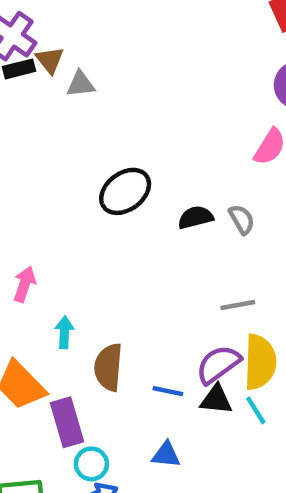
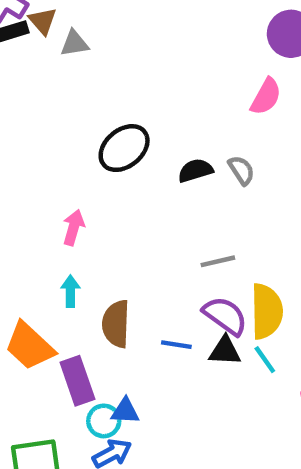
pink arrow: (25, 284) -> (74, 228), moved
gray line: (238, 305) -> (218, 261), moved
purple semicircle: (218, 364) -> (225, 316), turned 75
blue triangle: (166, 455) -> (125, 411), moved

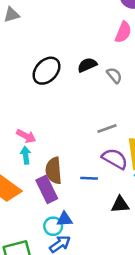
black semicircle: (195, 170) -> (87, 65), moved
pink arrow: (74, 228) -> (26, 136), moved, turned 108
black triangle: (225, 351) -> (120, 205), moved
purple rectangle: (77, 381) -> (47, 189), moved

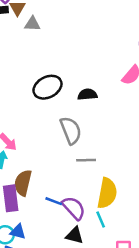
gray semicircle: (114, 75) -> (71, 130), moved, size x1.6
purple semicircle: (115, 159) -> (74, 208), moved

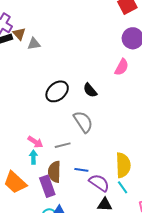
black semicircle: (87, 94) -> (90, 90), turned -112
gray line: (86, 160) -> (63, 145), moved
blue line: (54, 201) -> (81, 170), moved

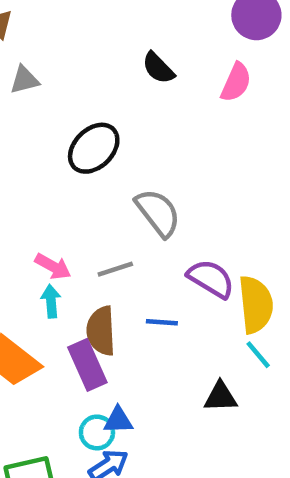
gray triangle: (34, 44) -> (24, 80), moved
black semicircle: (90, 90) -> (158, 68), moved
purple semicircle: (99, 183) -> (211, 279), moved

